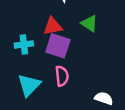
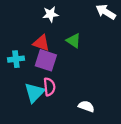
red triangle: (53, 26) -> (41, 43), turned 30
cyan triangle: (29, 85) -> (34, 93), moved

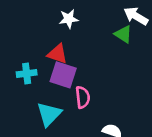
green triangle: (74, 41) -> (123, 34), moved
pink semicircle: (49, 87) -> (83, 97), moved

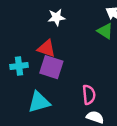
pink semicircle: (83, 97) -> (89, 95), moved
cyan triangle: (49, 114) -> (39, 102), turned 30

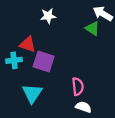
red triangle: (46, 48) -> (28, 44), moved
cyan triangle: (39, 102) -> (32, 93), turned -40

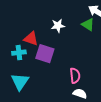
white star: (48, 16) -> (58, 26), moved
cyan triangle: (32, 93) -> (20, 82), moved

